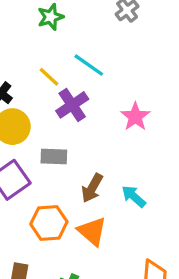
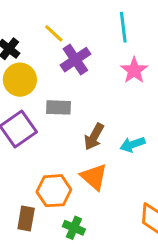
cyan line: (89, 65) -> (123, 27), moved, turned 48
cyan arrow: (134, 196) -> (133, 144), turned -60
orange hexagon: (49, 223) -> (54, 191), moved

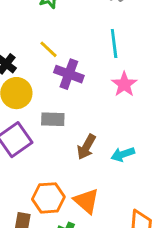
purple cross: (75, 60) -> (69, 74), turned -36
orange triangle: (94, 177) -> (86, 201), moved

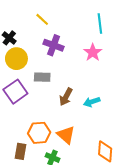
cyan line: (114, 44) -> (100, 24), moved
yellow line: (48, 49) -> (42, 19), moved

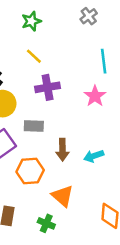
purple cross: (54, 45) -> (48, 87), turned -30
brown arrow: (66, 97) -> (63, 150), turned -30
orange hexagon: (39, 133) -> (30, 171), moved

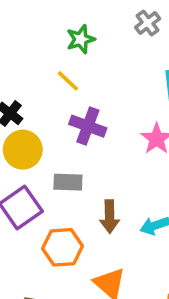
green star: (31, 21) -> (81, 39), moved
purple cross: (48, 87) -> (88, 126), turned 30

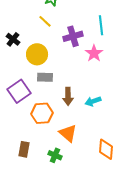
purple cross: (88, 126) -> (73, 36), moved, turned -36
yellow circle: (23, 150) -> (37, 54), moved

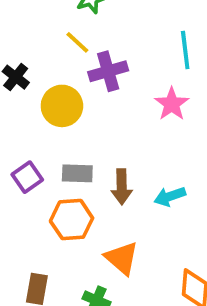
purple cross: (73, 36) -> (108, 71), moved
gray rectangle: (45, 77) -> (77, 173), moved
purple square: (19, 91) -> (27, 177), size x0.7

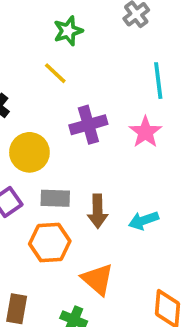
purple cross: (108, 71) -> (88, 125), moved
yellow circle: (62, 106) -> (29, 152), moved

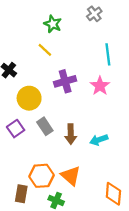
green star: (68, 31) -> (53, 24), turned -30
gray rectangle: (55, 198) -> (45, 126), turned 54
orange hexagon: (50, 242) -> (41, 176), moved

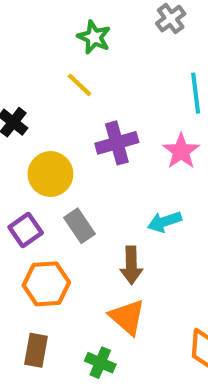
brown arrow: (71, 134) -> (131, 265), moved
cyan arrow: (99, 140) -> (164, 222), moved
orange hexagon: (41, 176) -> (46, 284), moved

